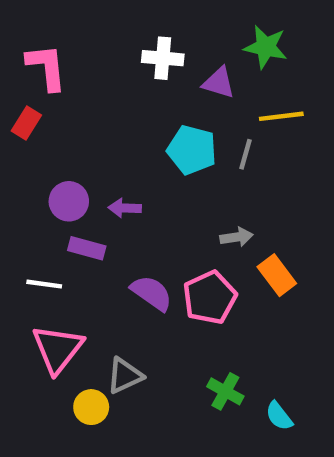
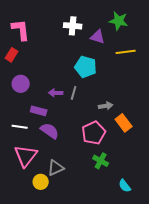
gray line: (246, 154) -> (74, 93), moved
purple circle: (69, 201) -> (21, 84), moved
purple semicircle: (152, 293) -> (50, 131), moved
green cross: (225, 391) -> (101, 161), moved

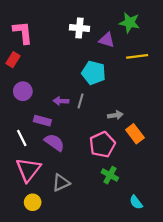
white line: (20, 127) -> (22, 138), turned 56
yellow circle: (41, 182) -> (33, 202), moved

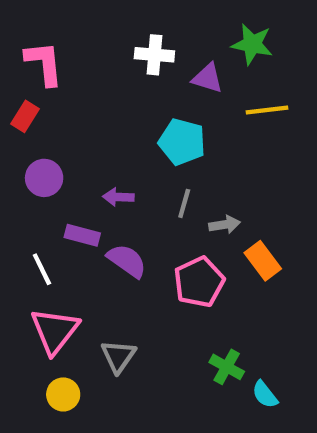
gray line: (81, 101) -> (184, 203), moved
purple semicircle: (54, 142) -> (127, 261), moved
green cross: (110, 175) -> (227, 367), moved
gray triangle: (61, 183) -> (118, 356), turned -30

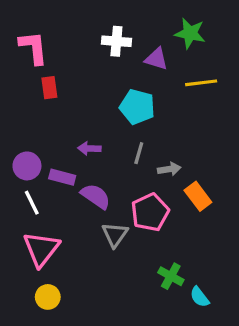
red rectangle: (25, 116) -> (49, 88), moved, turned -40
purple circle: (44, 178) -> (27, 166), moved
gray triangle: (118, 356) -> (115, 235), moved

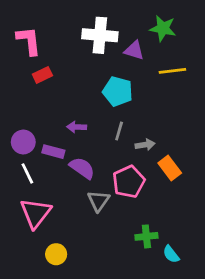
white cross: (116, 41) -> (100, 35), size x1.4
red rectangle: (49, 88) -> (42, 75), turned 72
green cross: (171, 276) -> (146, 236), turned -35
yellow circle: (48, 297) -> (56, 254), moved

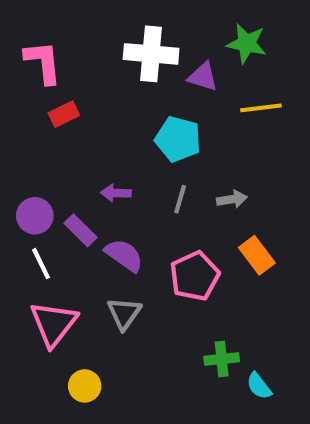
gray arrow: (145, 145) -> (232, 199), moved
purple rectangle: (53, 152) -> (80, 230), turned 30
gray triangle: (99, 201) -> (124, 313), moved

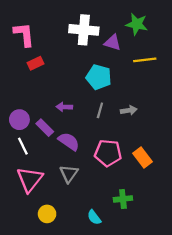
orange rectangle: (257, 255) -> (142, 158), moved
pink pentagon: (195, 276) -> (108, 153), turned 30
cyan semicircle: (259, 386) -> (94, 217), moved

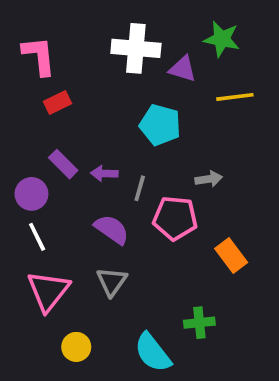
gray line: (100, 110) -> (140, 188), moved
purple rectangle: (45, 128) -> (63, 164), moved
pink pentagon: (108, 153) -> (175, 218), moved
cyan semicircle: (94, 217) -> (153, 353), size x1.6

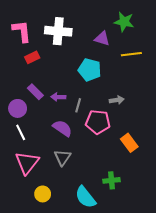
white cross: (136, 48) -> (58, 31), moved

